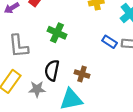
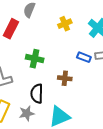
brown cross: (82, 74) -> (65, 78), moved

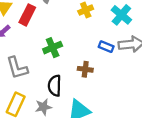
green cross: (35, 59) -> (53, 48), turned -36

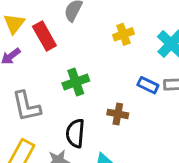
red rectangle: (27, 15) -> (44, 36), turned -60

